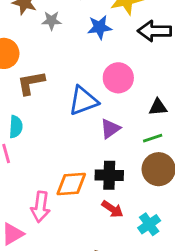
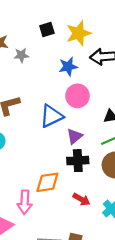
blue star: (100, 27) -> (68, 67), moved
black cross: (109, 175) -> (78, 161), moved

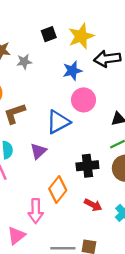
purple triangle: (74, 136) -> (38, 151), moved
orange diamond: (47, 182) -> (58, 190), turned -40

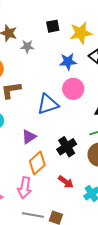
purple triangle: (38, 151) -> (29, 137), moved
black cross: (87, 166) -> (67, 147), turned -36
pink arrow: (36, 211) -> (25, 188), moved

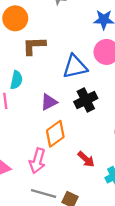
black cross: (67, 147) -> (86, 100), moved

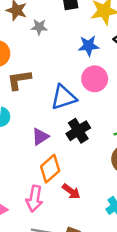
red arrow: (86, 159) -> (71, 191), moved

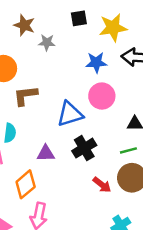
purple triangle: (40, 137) -> (46, 153), turned 30
orange diamond: (50, 169) -> (26, 184), moved
red arrow: (71, 191) -> (102, 185), moved

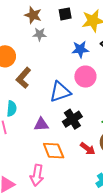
brown star: (24, 25) -> (33, 15), moved
brown L-shape: (25, 96) -> (23, 78), turned -40
orange diamond: (26, 184) -> (54, 151), moved, turned -70

